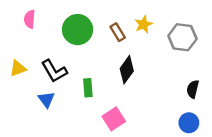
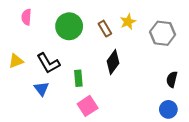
pink square: (114, 119) -> (88, 106), moved

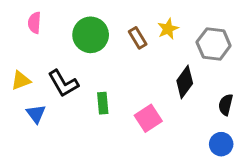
black diamond: (113, 62) -> (185, 82), moved
blue triangle: (41, 89) -> (36, 114), moved
pink square: (88, 106) -> (148, 118), moved

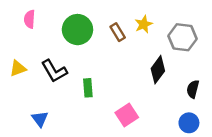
blue triangle: (36, 114) -> (40, 119), moved
pink square: (148, 118) -> (127, 115), moved

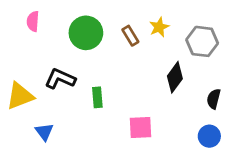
yellow triangle: (18, 68) -> (20, 96), moved, size x1.5
black L-shape: (54, 71) -> (60, 79), turned 144
pink square: (127, 115) -> (140, 128), turned 30

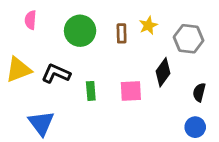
brown rectangle: (130, 36) -> (122, 33), turned 30
yellow triangle: (20, 96) -> (18, 70), moved
pink square: (140, 128) -> (131, 91), moved
blue triangle: (44, 132) -> (41, 123), size x1.5

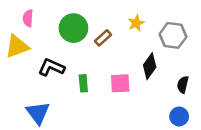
brown rectangle: (122, 33) -> (103, 38), moved, turned 49
yellow triangle: (18, 70) -> (17, 46), moved

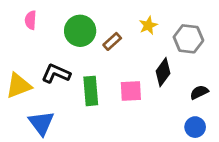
yellow triangle: (17, 46) -> (19, 86), moved
green rectangle: (83, 83) -> (91, 91), size x1.5
black semicircle: (183, 85) -> (199, 92), turned 49

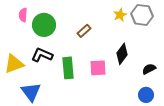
yellow star: (148, 25) -> (120, 15), moved
green circle: (80, 31) -> (44, 25), moved
gray hexagon: (188, 39) -> (142, 15), moved

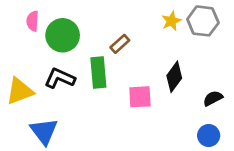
green rectangle: (68, 68) -> (98, 73), moved

